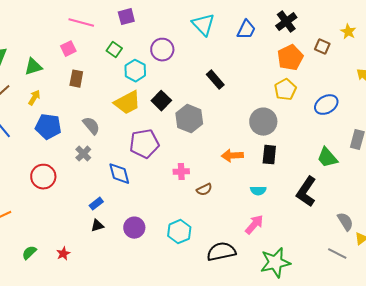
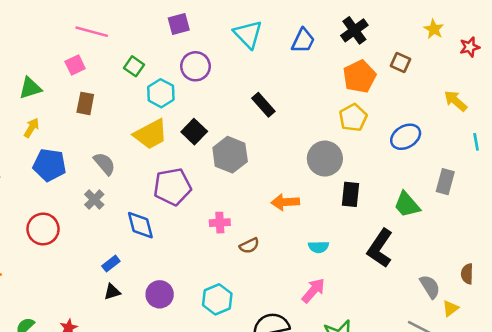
purple square: (126, 17) -> (179, 24), moved
yellow star: (348, 32) -> (434, 29), moved
black rectangle: (269, 155) -> (351, 194), moved

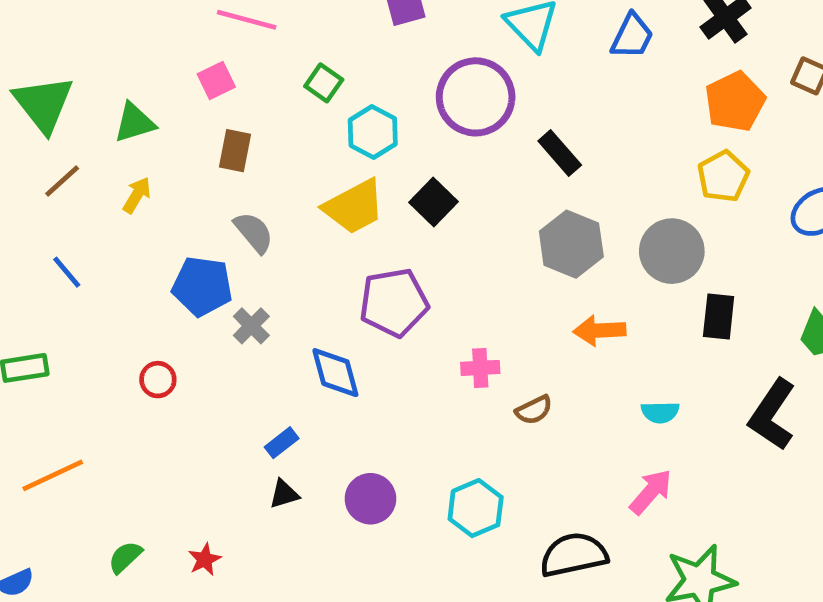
purple circle: (195, 66) -> (476, 97), moved, size x1.4
gray hexagon: (230, 155) -> (571, 244), moved
gray semicircle: (105, 164) -> (254, 232), moved
blue pentagon: (49, 165) -> (202, 286), moved
red circle: (43, 229) -> (158, 380), size x0.6

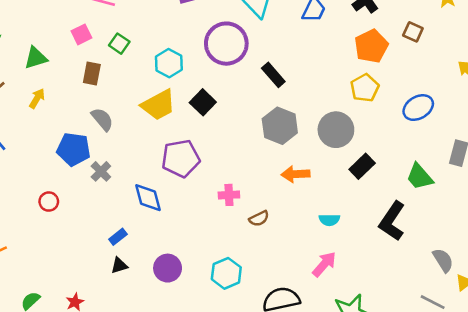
green square: (324, 83) -> (119, 44), moved
black rectangle: (719, 317) -> (362, 166), turned 40

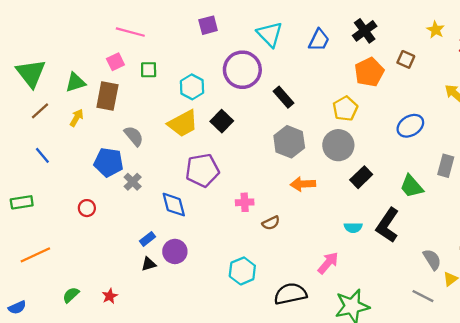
green square: (119, 44) -> (149, 70), turned -36
brown rectangle: (92, 74) -> (107, 96), moved, size x1.4
yellow pentagon: (365, 88) -> (345, 109), moved
cyan semicircle: (329, 220) -> (353, 227), moved
purple circle: (168, 268) -> (175, 251), moved

